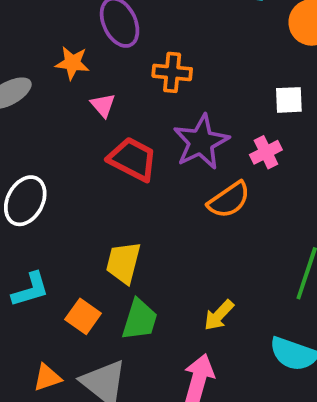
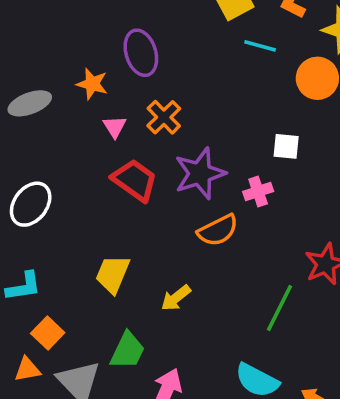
orange cross: (172, 72) -> (164, 117), moved, turned 32
yellow arrow: (219, 315) -> (176, 298), moved
orange square: (83, 316) -> (48, 333), moved
green trapezoid: (140, 320) -> (128, 351), moved

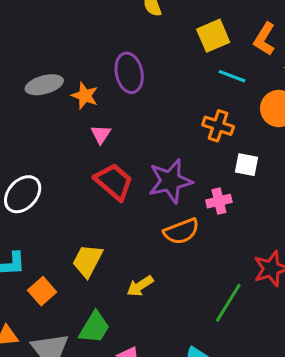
gray ellipse: (30, 103) -> (44, 85), moved
orange cross: (164, 117) -> (218, 126), moved, turned -32
orange square: (48, 333) -> (42, 291), moved

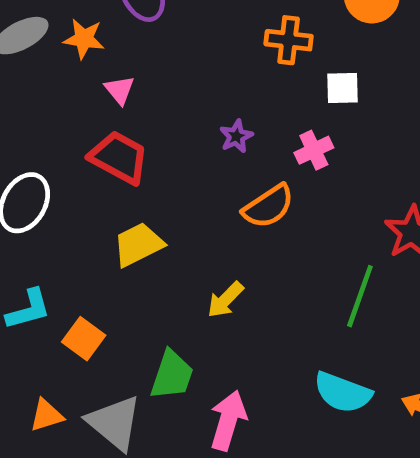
purple star: (170, 181) -> (236, 136), size x0.5
red trapezoid: (114, 182) -> (119, 157), moved
yellow trapezoid: (88, 261) -> (138, 245), moved, turned 48

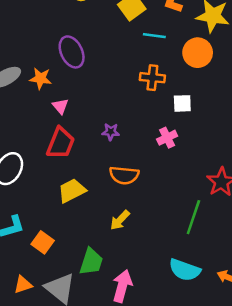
purple star: (236, 136) -> (111, 132), moved, turned 30
red trapezoid: (119, 157) -> (61, 143), turned 84
orange semicircle: (268, 206) -> (124, 175), moved, turned 40

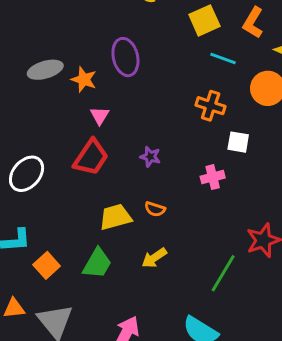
orange semicircle: (124, 175) -> (155, 209), size x0.6
yellow trapezoid: (72, 191) -> (115, 217), moved
yellow arrow: (120, 220) -> (154, 258), moved
green trapezoid: (91, 262) -> (97, 263), moved

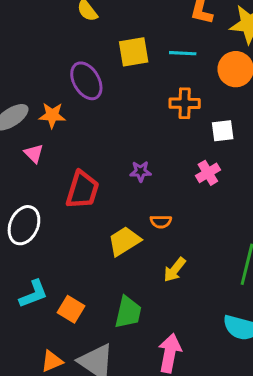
yellow square: (204, 20) -> (134, 52), moved, turned 32
pink triangle: (100, 116) -> (34, 153), moved
green trapezoid: (97, 263) -> (128, 312), moved

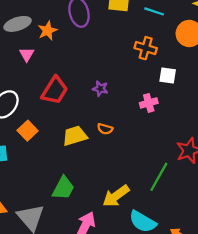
orange star: (52, 115) -> (47, 31), turned 30
yellow arrow: (175, 270) -> (116, 196), moved, size x1.4
orange square: (71, 309) -> (28, 131), moved

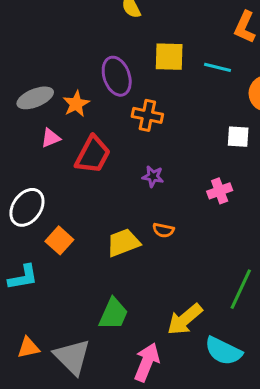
orange cross: (146, 48) -> (147, 115), moved
pink triangle: (27, 54) -> (51, 138), turned 42
white square: (168, 75) -> (238, 137), moved
red trapezoid: (55, 90) -> (93, 155), moved

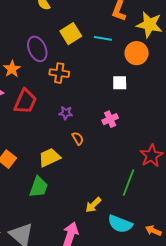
yellow square: (169, 57) -> (71, 34), turned -30
orange semicircle: (163, 230) -> (78, 138), moved, turned -128
green trapezoid: (113, 314) -> (39, 187), moved
yellow arrow: (185, 319) -> (93, 205), size x0.7

